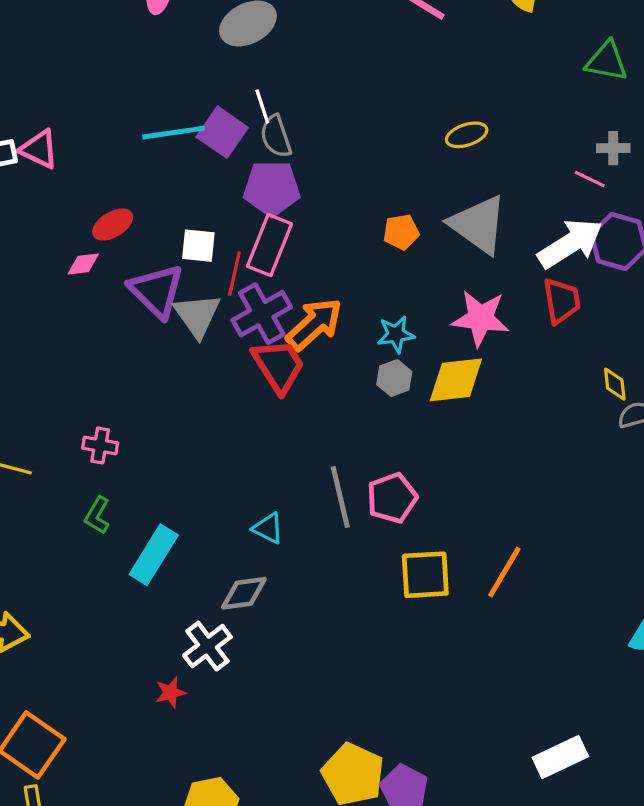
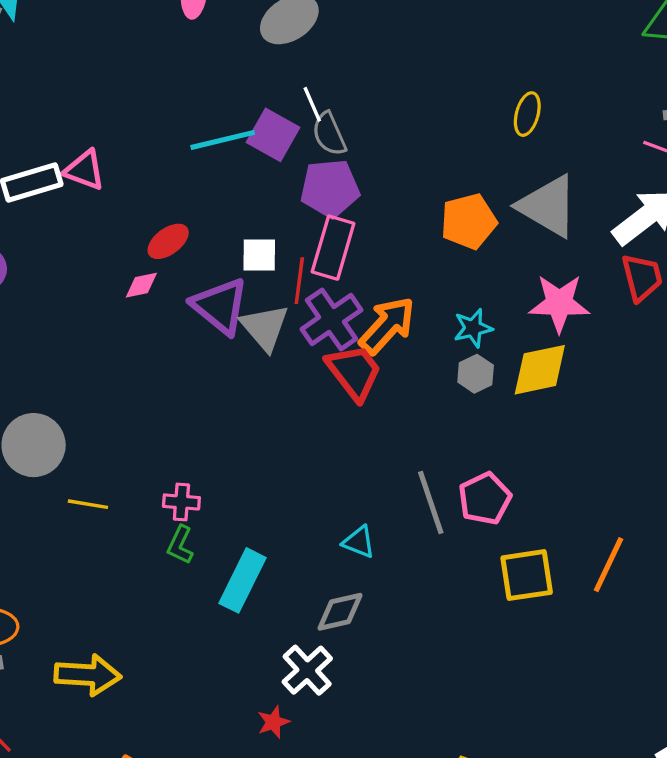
yellow ellipse: (467, 135) -> (527, 114), turned -51
orange pentagon: (401, 232) -> (469, 221), size x1.5
pink cross: (100, 445) -> (181, 502), moved

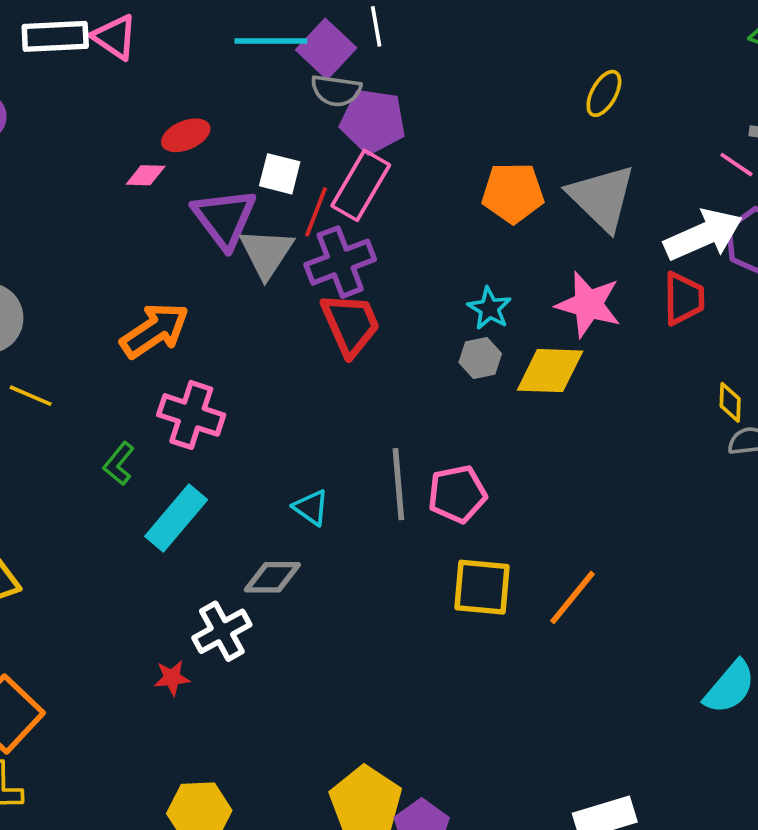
gray semicircle: (329, 134) -> (336, 90), moved, turned -72
orange arrow: (387, 326) -> (155, 330), moved
cyan star: (473, 328) -> (489, 308), turned 30
pink cross: (181, 502) -> (191, 415), moved, size x1.6

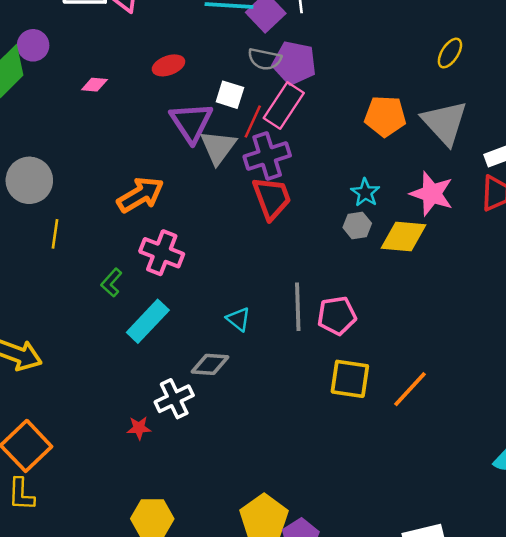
gray semicircle: (336, 90) -> (265, 59), moved
pink diamond: (146, 175) -> (94, 85), moved
yellow line: (31, 396) -> (55, 234), turned 72

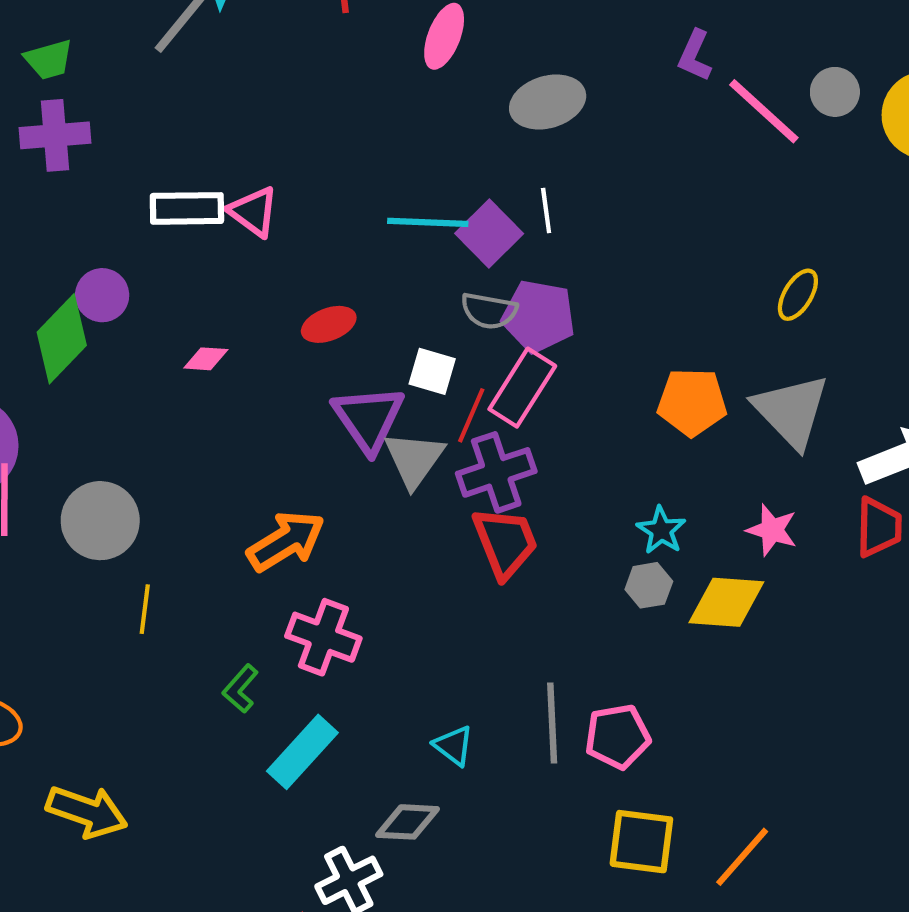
pink star: (432, 194) -> (772, 530), size x0.7

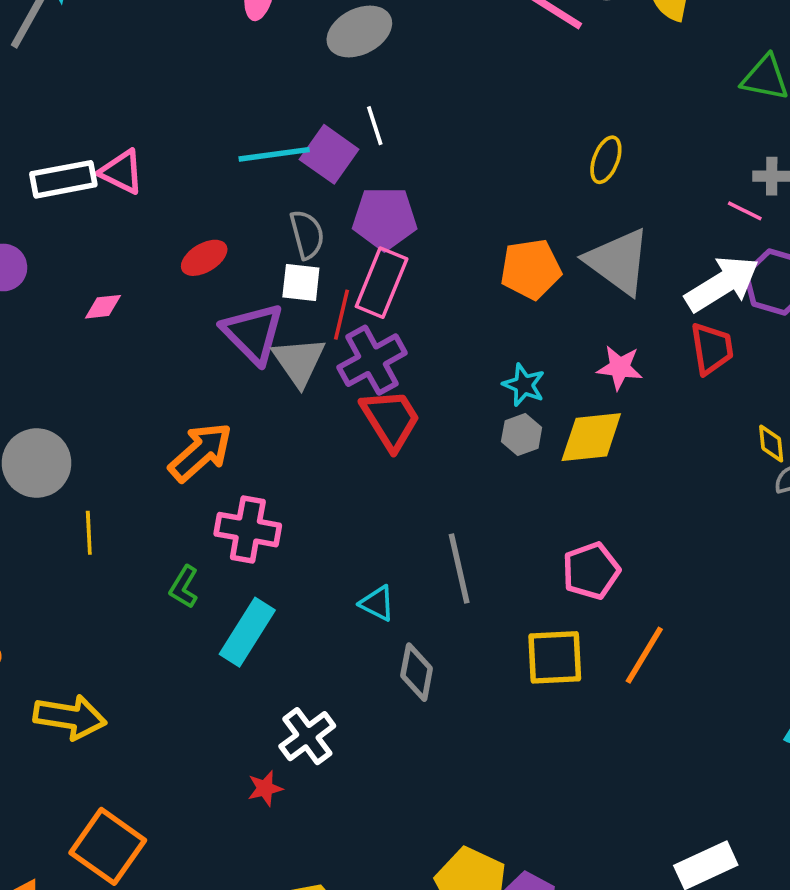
gray semicircle: (489, 311) -> (307, 235), moved, turned -105
pink pentagon: (618, 737) -> (591, 571), moved
gray diamond: (407, 822) -> (417, 672), moved, turned -72

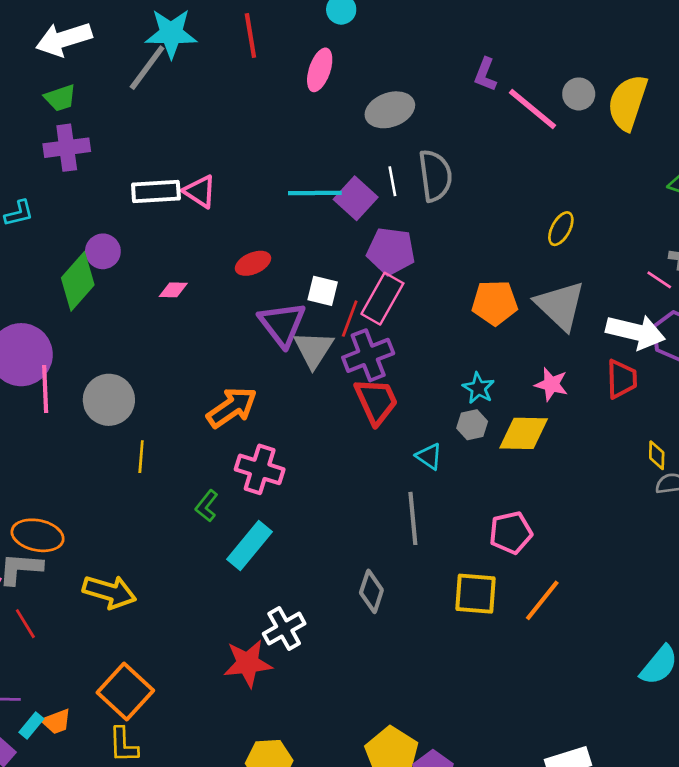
gray semicircle: (307, 235) -> (435, 176), moved, size x1.4
white arrow: (722, 284) -> (635, 332), turned 38
cyan triangle: (377, 603) -> (429, 456), moved
red star: (265, 788) -> (248, 663), size x1.8

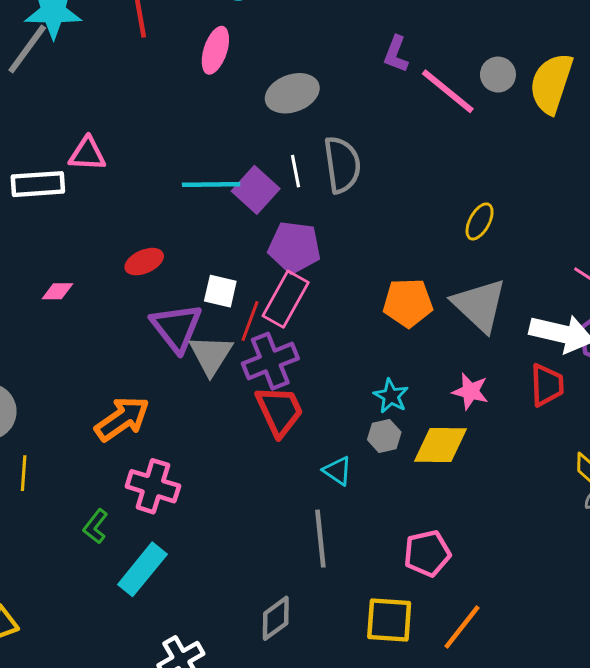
pink triangle: (200, 191) -> (87, 154), moved, turned -30
gray diamond: (371, 591) -> (276, 618), turned 36

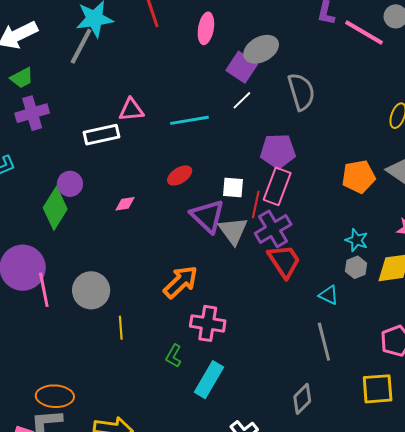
white line: (295, 171) -> (242, 100), moved, turned 65
cyan line: (211, 185) -> (190, 120), moved
purple square: (256, 190) -> (242, 67), moved

